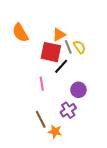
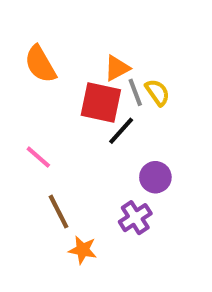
pink line: (42, 84) -> (38, 157), moved, turned -40
brown line: (41, 119) -> (58, 212), moved
orange star: (55, 132) -> (83, 250), moved

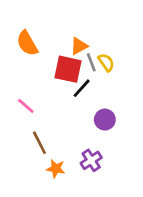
purple cross: (135, 218) -> (91, 160), moved

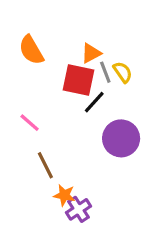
purple circle: (105, 120) -> (121, 138), size x1.5
purple cross: (91, 160) -> (78, 209), moved

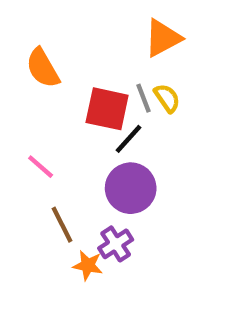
orange triangle: (91, 53) -> (163, 38), moved, size x1.4
purple circle: (121, 138) -> (131, 188), moved
purple cross: (78, 209) -> (116, 244), moved

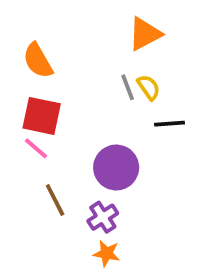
red square: (107, 109) -> (42, 116), moved
black line: (128, 139) -> (170, 124), moved, turned 44
orange star: (88, 265) -> (107, 253), moved

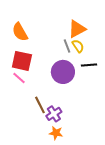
orange triangle: (145, 34) -> (77, 29), moved
purple circle: (116, 168) -> (63, 72), moved
brown line: (55, 200) -> (40, 105), moved

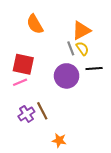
orange semicircle: (20, 32) -> (35, 24), moved
pink line: (19, 78) -> (20, 82), turned -64
purple cross: (54, 114) -> (26, 114), moved

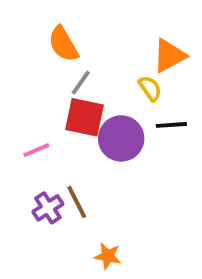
orange triangle: (81, 31) -> (169, 56), moved
gray line: (71, 48) -> (81, 83), moved, turned 56
red square: (23, 64) -> (85, 117), moved

